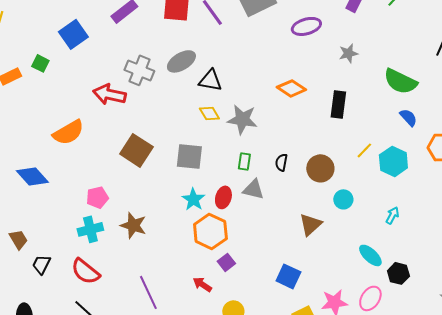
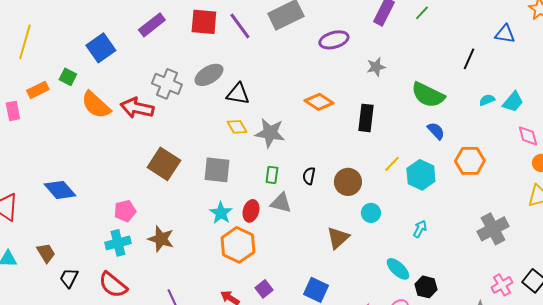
orange semicircle: (68, 132) -> (96, 105), moved, turned 72
purple square: (226, 262) -> (264, 289), moved

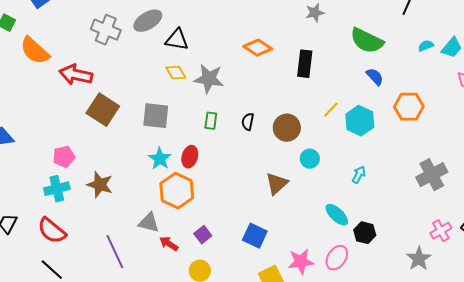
red arrow: (137, 108) -> (76, 75), moved
gray triangle: (281, 203) -> (149, 223), moved

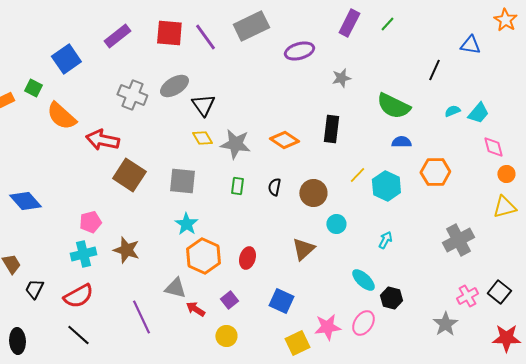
black triangle: (177, 40) -> (203, 105), turned 45
orange diamond: (258, 48) -> (284, 140), moved
blue semicircle: (375, 77) -> (401, 142), turned -48
red ellipse: (190, 157) -> (247, 258), moved
red semicircle: (52, 231) -> (78, 296), turned -68

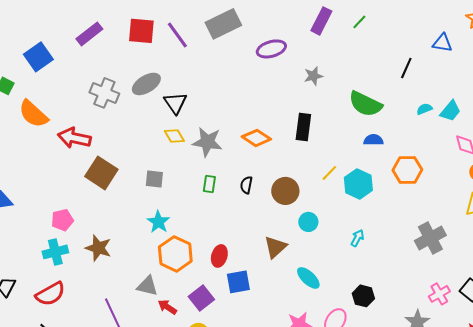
gray square: (182, 181) -> (154, 179), size x0.7
cyan ellipse: (363, 280) -> (308, 278), moved
purple square: (229, 300) -> (201, 298), size x1.4
blue square: (281, 301) -> (238, 282), moved, turned -35

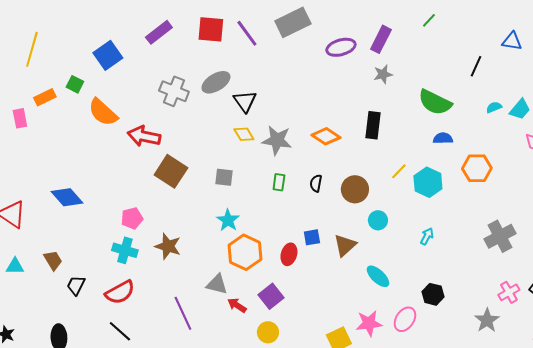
purple rectangle: (321, 21) -> (381, 39), moved
cyan cross: (55, 252) -> (125, 250), turned 30
blue square: (238, 282) -> (312, 237), moved, size x0.7

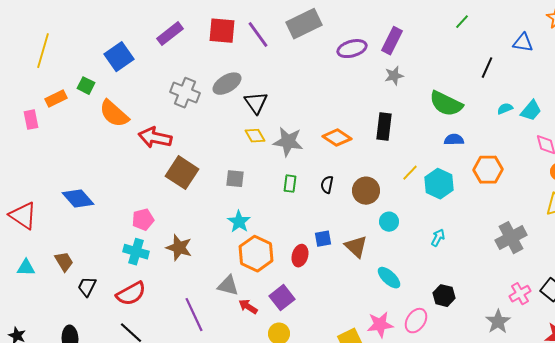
green line: (429, 20) -> (462, 22), moved
brown triangle: (345, 245) -> (356, 247), turned -35

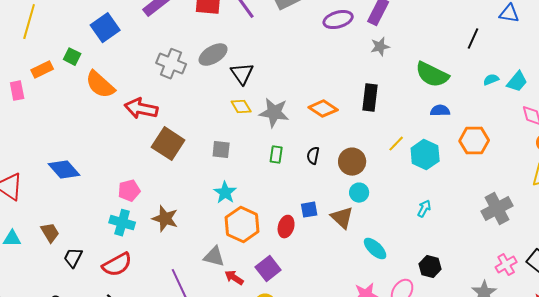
cyan circle: (389, 222) -> (359, 193), moved

